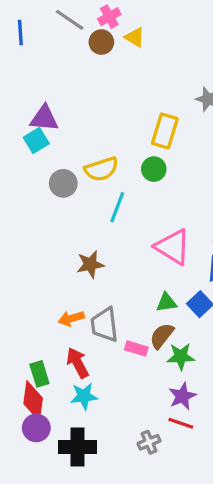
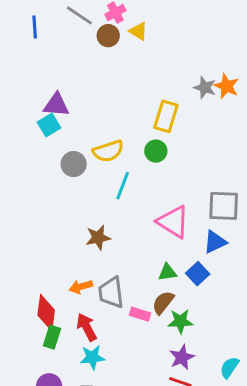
green rectangle: (39, 374) -> (52, 337), turned 35
red diamond: (33, 401) -> (46, 313), moved

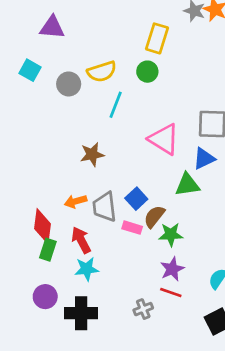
cyan square: (49, 125) -> (30, 70), moved, turned -30
green triangle: (167, 272) -> (187, 185), moved, size x1.4
blue square: (198, 274) -> (136, 199), moved

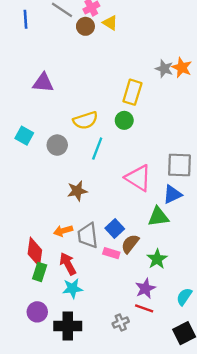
cyan square: (30, 70) -> (24, 136), moved
gray circle: (69, 84) -> (57, 145), moved
green star: (171, 234) -> (157, 259), moved, turned -30

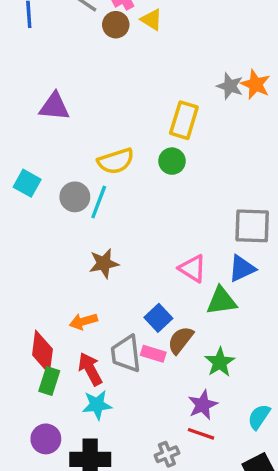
cyan line: (97, 149) -> (99, 202), moved
pink triangle: (138, 178) -> (192, 268), moved, size x0.7
gray trapezoid: (88, 236) -> (126, 354), moved

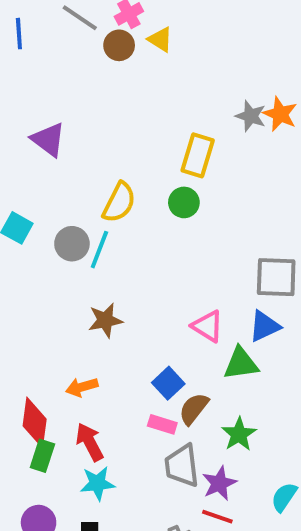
purple triangle: (54, 107) -> (48, 140), turned 32
yellow semicircle: (116, 161) -> (119, 202), turned -45
gray trapezoid: (126, 354) -> (182, 466), moved

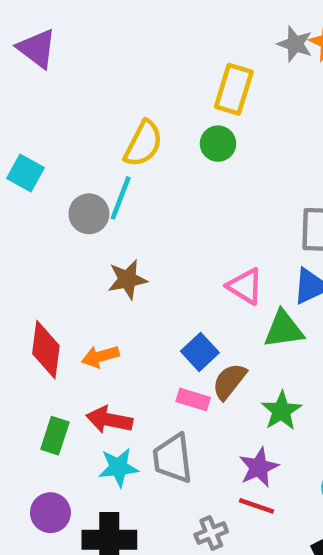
purple triangle: (48, 140) -> (37, 49), moved
gray circle: (72, 244) -> (89, 214), moved
red diamond: (35, 422) -> (46, 350), moved
red arrow: (90, 442) -> (109, 420), turned -51
gray trapezoid: (182, 466) -> (173, 458), moved

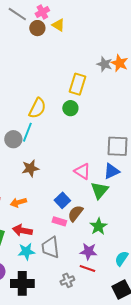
green triangle: (284, 329) -> (99, 190), turned -42
purple star: (259, 467) -> (88, 251), turned 30

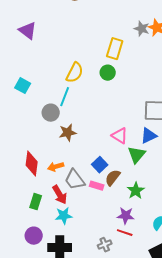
gray circle: (13, 139) -> (51, 113), moved
red arrow: (22, 230) -> (60, 195), turned -132
gray trapezoid: (50, 247) -> (75, 180), moved, turned -30

